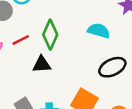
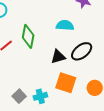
black triangle: (42, 64) -> (58, 57), moved

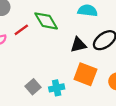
green diamond: (28, 36) -> (46, 21), turned -45

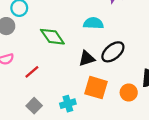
red line: (21, 30) -> (32, 72), moved
gray square: (33, 87) -> (34, 106), moved

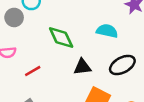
black triangle: (87, 58) -> (82, 67), moved

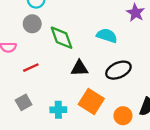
gray circle: (14, 17) -> (32, 24), moved

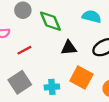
gray square: (24, 102) -> (20, 82), size x1.5

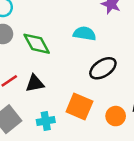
black triangle: (69, 48) -> (35, 83), moved

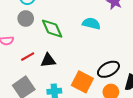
black ellipse: (103, 68) -> (108, 69), moved

